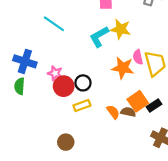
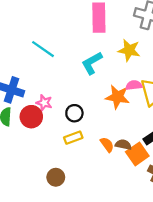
yellow star: (121, 29) -> (129, 50), moved
pink semicircle: (138, 57) -> (134, 85), turned 96
red circle: (64, 86) -> (31, 117), moved
orange square: (138, 101) -> (137, 154), moved

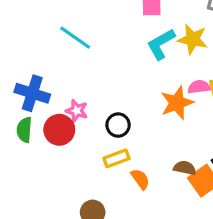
cyan L-shape: (92, 63) -> (161, 44), moved
orange star: (118, 97) -> (177, 103), turned -30
orange semicircle: (107, 145) -> (140, 179), moved

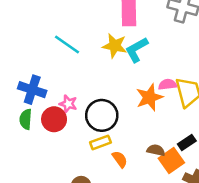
yellow star: (193, 39) -> (115, 46), moved
black circle: (118, 125) -> (102, 115), size x1.6

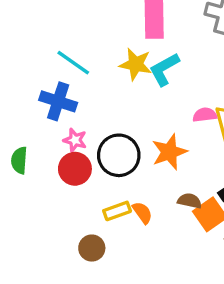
blue cross: (32, 90) -> (58, 101), moved
orange star: (149, 97) -> (169, 152), moved
red circle: (54, 119) -> (75, 169), moved
yellow rectangle: (100, 142) -> (117, 211), moved

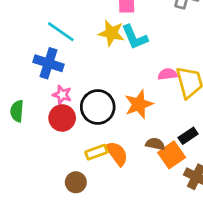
cyan L-shape: (164, 69) -> (135, 37), turned -84
orange semicircle: (142, 213) -> (117, 154), size x1.4

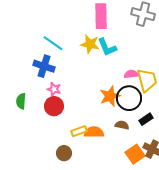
black circle: (98, 107) -> (129, 98), moved
orange semicircle: (117, 154) -> (94, 132), turned -54
orange square: (172, 155) -> (135, 154), moved

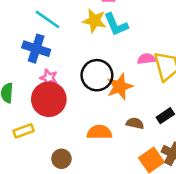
black circle: (129, 98) -> (97, 75), moved
red circle: (54, 106) -> (49, 99), size x1.4
yellow rectangle: (79, 131) -> (23, 131), moved

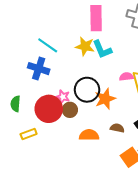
pink star: (49, 78) -> (63, 97), moved
brown circle: (61, 159) -> (70, 110), moved

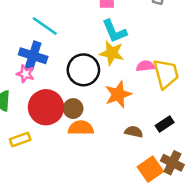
yellow star: (85, 46) -> (112, 53), moved
black circle: (87, 90) -> (83, 70), moved
pink star: (63, 97) -> (25, 74), moved
orange semicircle: (89, 135) -> (81, 128), moved

